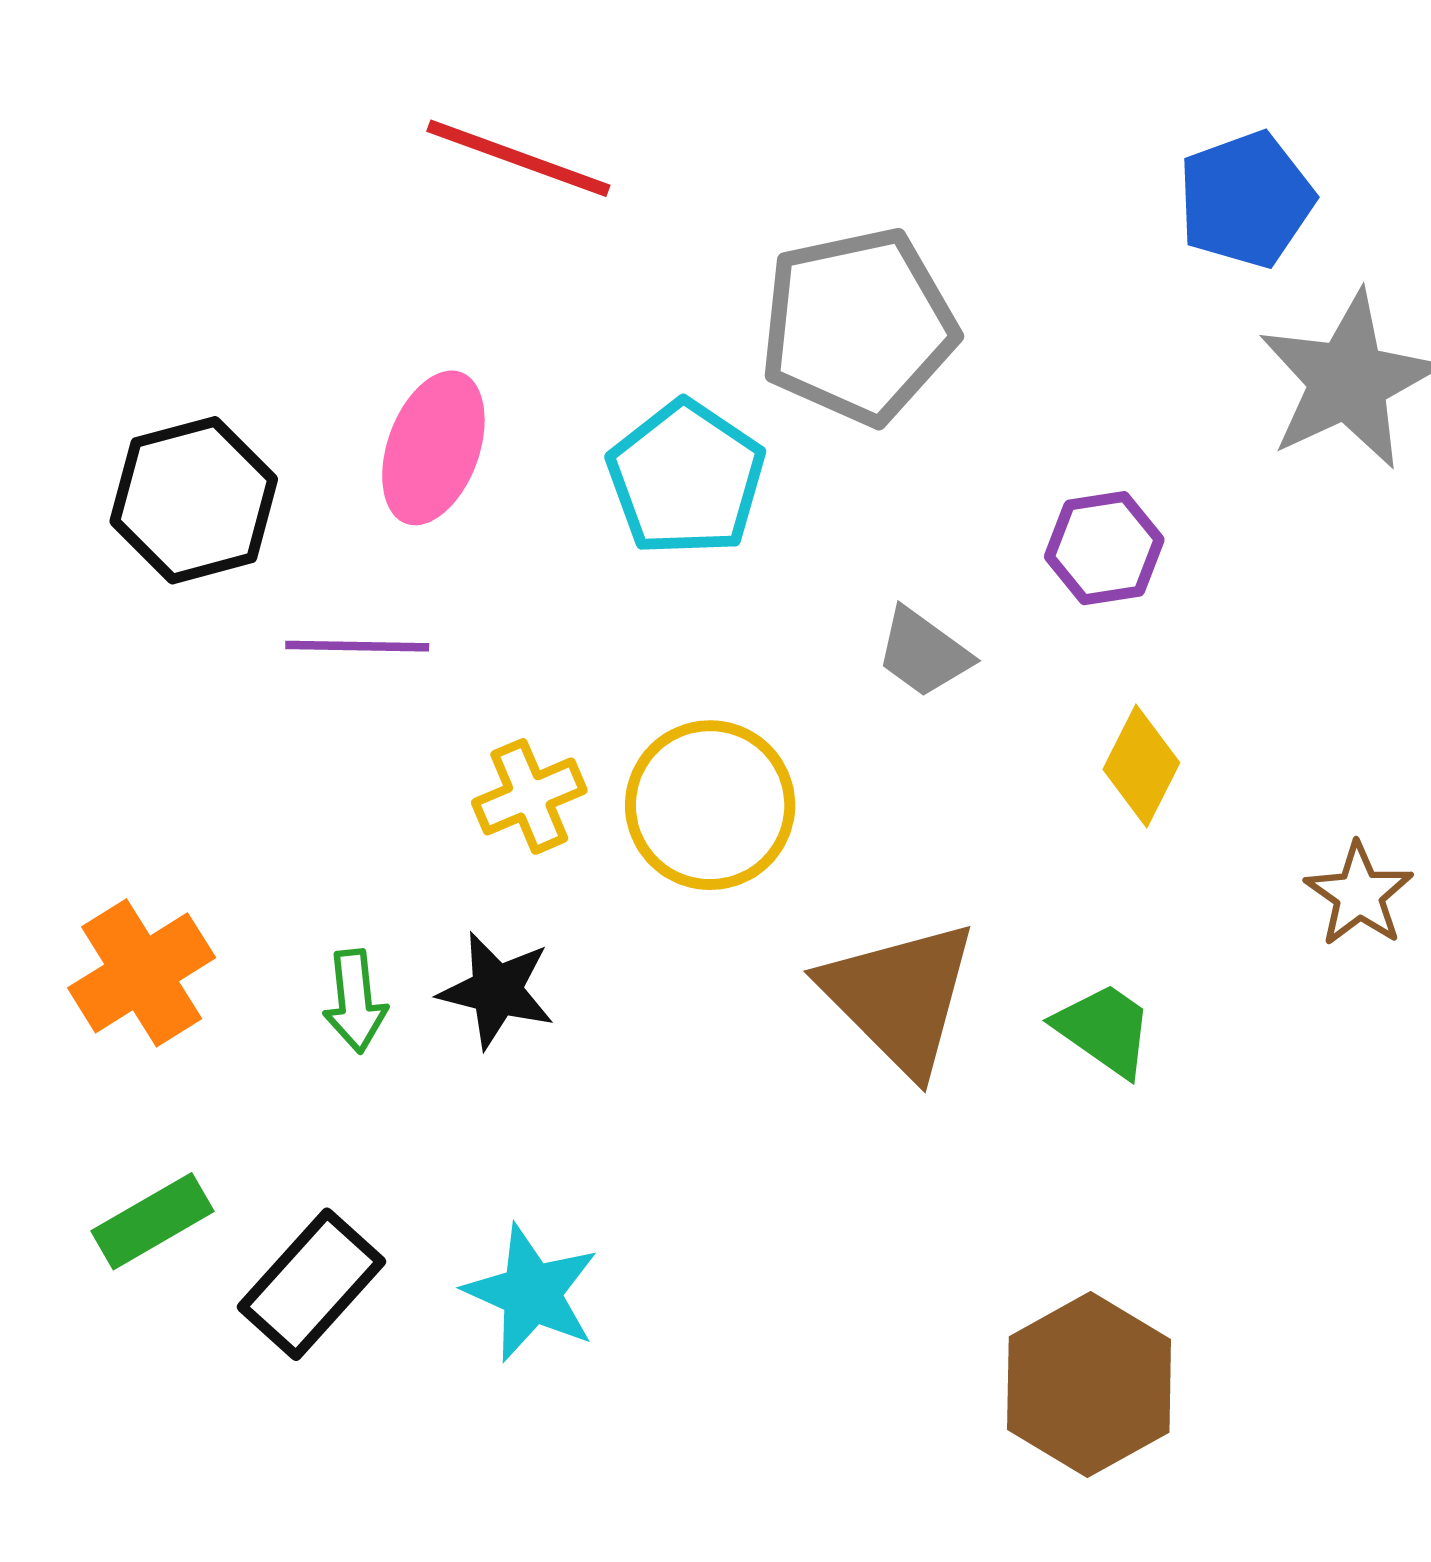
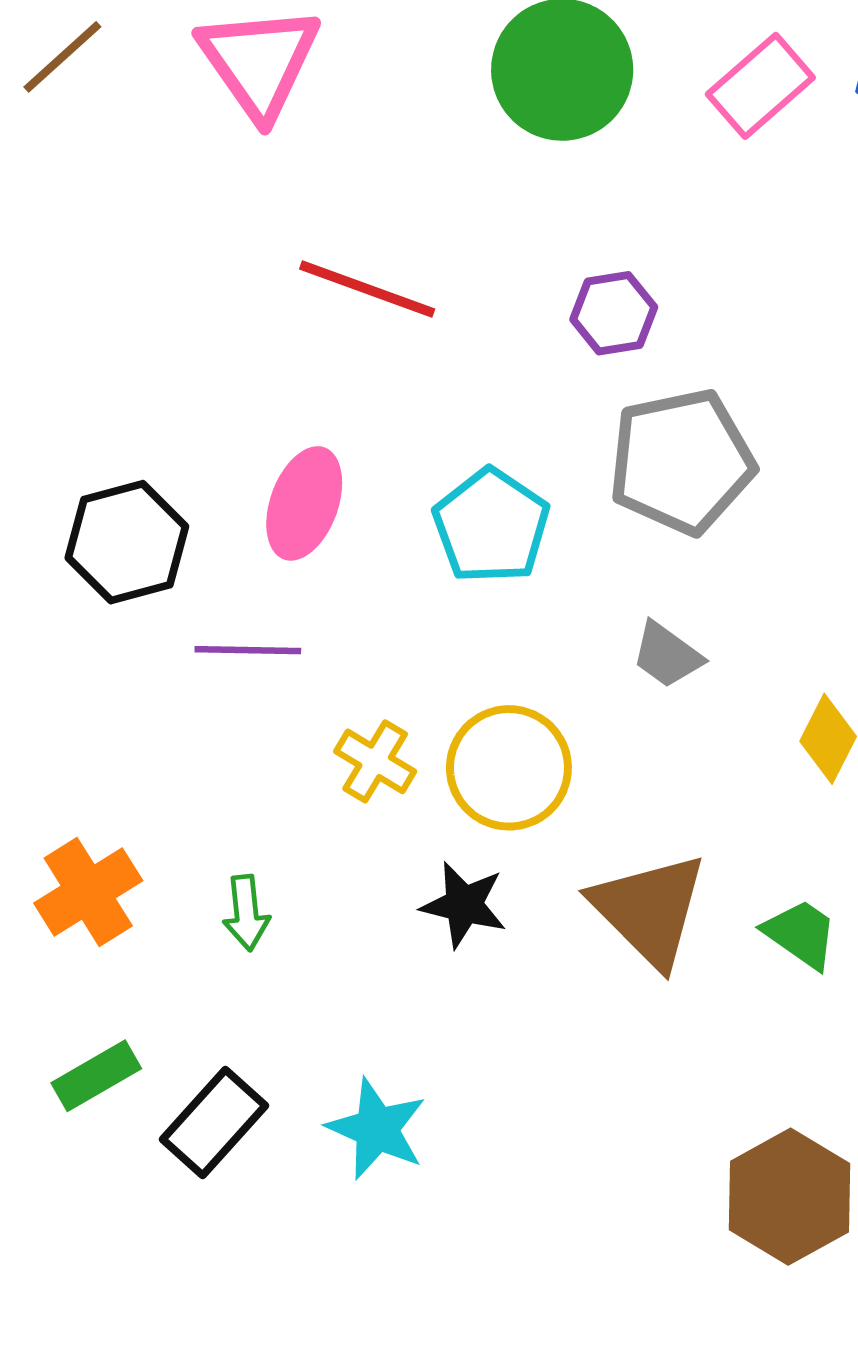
gray pentagon: (858, 326) -> (681, 462), moved
purple hexagon: (1104, 548) -> (614, 313), moved
yellow cross: (529, 796) -> (375, 761), turned -36
black star: (497, 990) -> (464, 905), moved

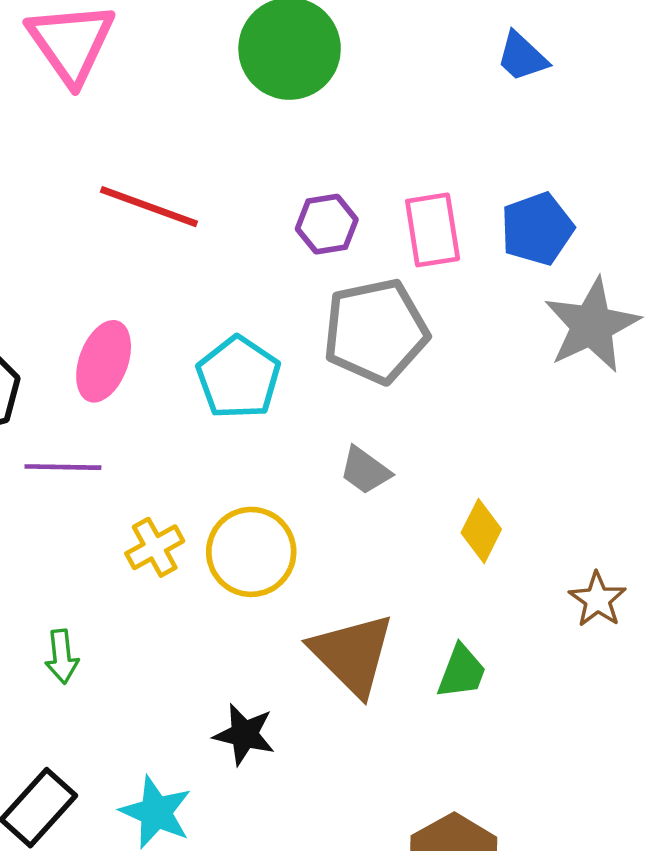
pink rectangle: (760, 86) -> (433, 230), moved, turned -58
yellow cross: (375, 761) -> (155, 547), turned 30
black star: (464, 905) -> (244, 734), moved
green trapezoid: (801, 934) -> (462, 672), turned 76

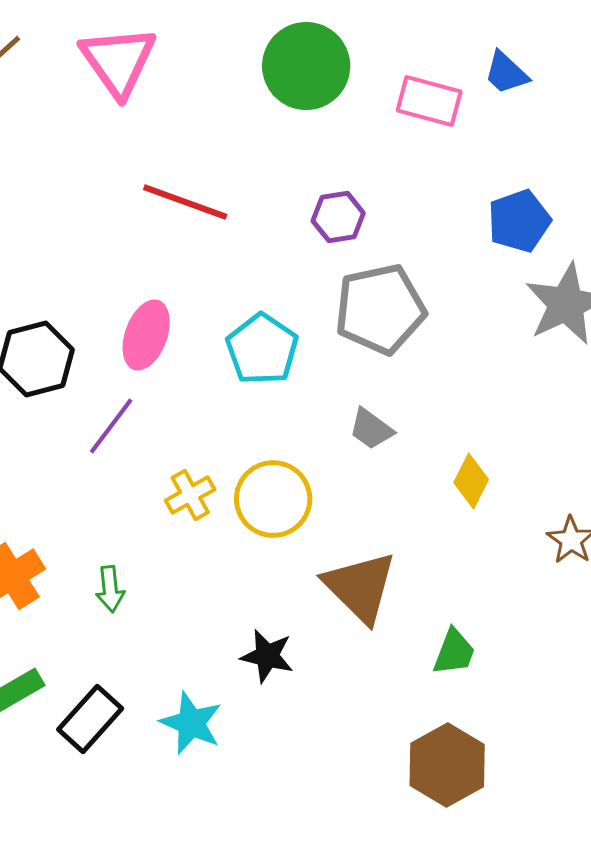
pink rectangle: (433, 230) -> (429, 101), moved, turned -66
purple line: (63, 467) -> (111, 426), turned -54
green trapezoid: (462, 672) -> (454, 652), moved

